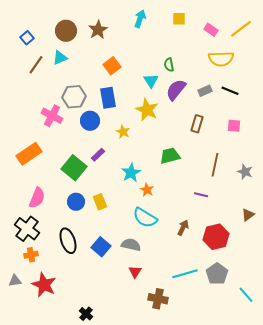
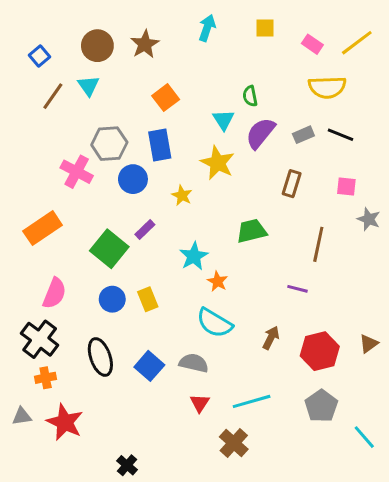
cyan triangle: (60, 58) -> (89, 86), turned -42
gray star: (245, 172) -> (369, 219), moved
brown triangle: (248, 215) -> (369, 344), moved
cyan line: (185, 274) -> (252, 401), moved
brown cross: (158, 299) -> (234, 443), turned 30

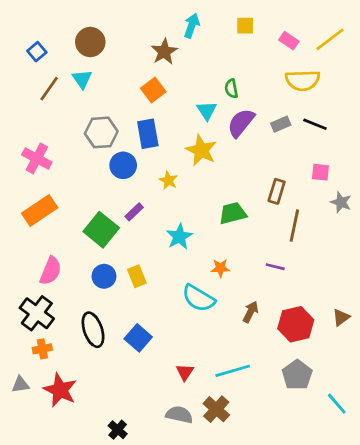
brown star: (145, 44) -> (164, 52), moved
pink cross: (77, 172) -> (37, 158), moved
brown rectangle: (292, 184) -> (277, 191), moved
orange star: (217, 281) -> (220, 268), moved, turned -30
gray semicircle: (194, 363) -> (179, 415), moved

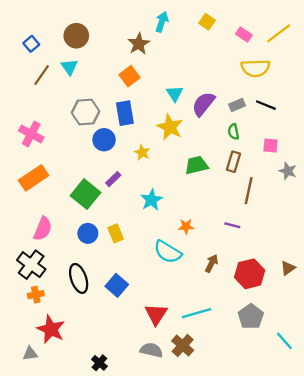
yellow square: (245, 26) -> (207, 22), turned 35
green semicircle: (231, 89) -> (233, 132), moved
green trapezoid: (233, 213) -> (197, 165), moved
red triangle: (185, 372) -> (156, 314), size x1.5
gray triangle: (20, 385) -> (30, 354), moved

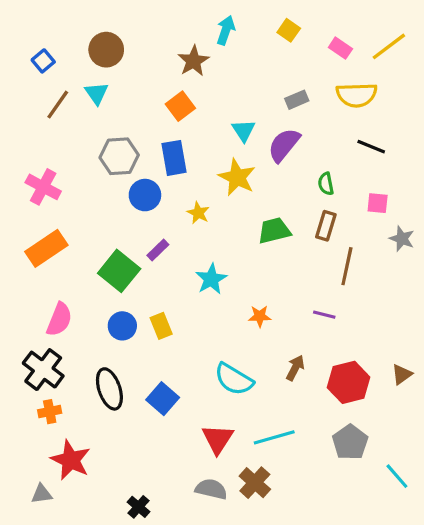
gray rectangle: (237, 105) -> (297, 100), moved
cyan semicircle: (168, 252) -> (234, 379), moved

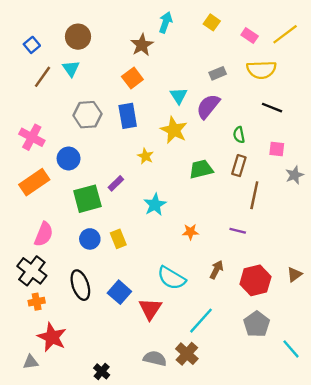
blue circle: (145, 195) -> (69, 158), moved
gray star: (402, 239) -> (295, 175), turned 30
green square: (119, 271) -> (87, 199), turned 36
cyan line: (274, 437) -> (201, 321), turned -32
red triangle: (218, 439) -> (150, 309), moved

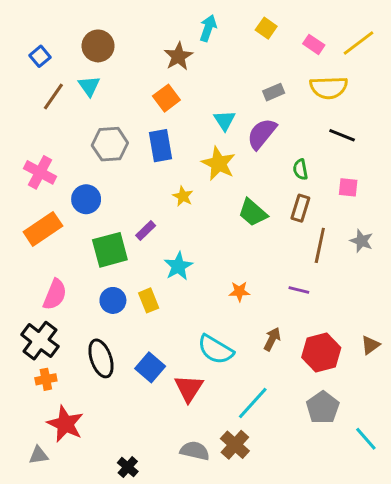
green trapezoid: (201, 169) -> (253, 213), turned -125
gray star: (295, 175) -> (361, 241), moved, turned -30
cyan star: (155, 205) -> (178, 266), moved

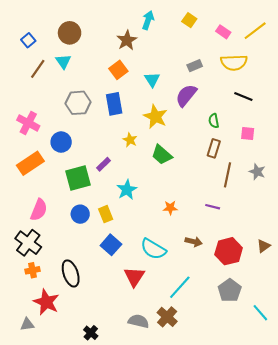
cyan triangle: (225, 120) -> (152, 79), moved
green trapezoid: (253, 213) -> (162, 155), moved
brown arrow: (272, 339) -> (194, 242), turned 77
black ellipse: (101, 358) -> (71, 273), moved
blue square: (150, 367) -> (111, 245), moved

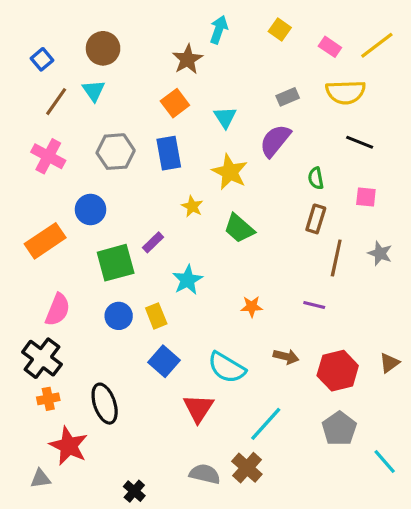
pink cross: (28, 123) -> (48, 156), moved

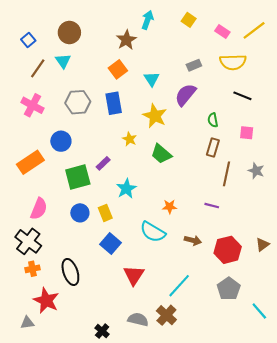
cyan semicircle: (227, 368) -> (153, 232), moved
black cross: (134, 491) -> (102, 331), moved

